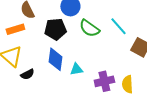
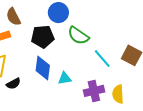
cyan line: (118, 26) -> (102, 59), moved

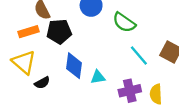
green semicircle: (78, 36) -> (124, 22), moved
black pentagon: (43, 37) -> (59, 32), moved

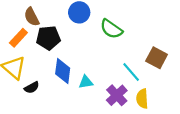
orange rectangle: (28, 32) -> (18, 38), turned -30
cyan line: (139, 55) -> (131, 72), moved
purple cross: (130, 91) -> (117, 95), turned -30

